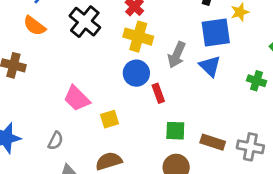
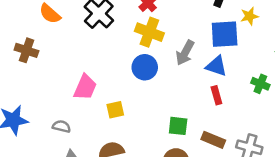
blue triangle: (210, 66) -> (216, 66), turned -30
red rectangle: (158, 93) -> (216, 95), moved
pink trapezoid: (77, 98) -> (85, 87), turned -116
gray semicircle: (56, 141) -> (61, 126), turned -108

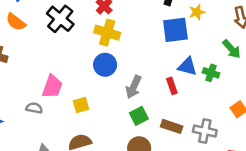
gray arrow: (185, 53) -> (134, 87), moved
blue triangle: (216, 66) -> (187, 67), moved
gray semicircle: (61, 126) -> (34, 108), moved
green square: (178, 126) -> (139, 116), turned -30

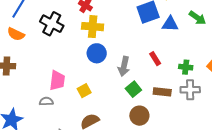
blue triangle: (187, 67) -> (170, 24), moved
green cross: (211, 73) -> (186, 67), moved

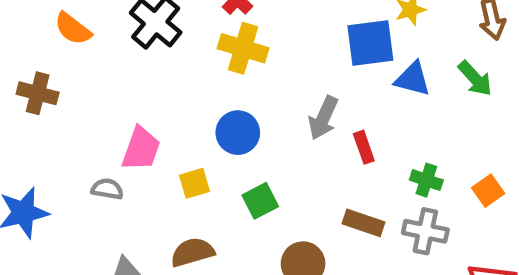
blue circle: (97, 53) -> (238, 133), moved
gray arrow: (124, 66) -> (323, 118), moved
green square: (133, 89) -> (260, 201), moved

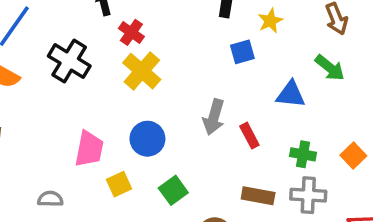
blue square: (370, 43) -> (242, 52), size x0.6
yellow cross: (243, 48) -> (142, 71), turned 33
blue triangle: (413, 79) -> (291, 94), moved
pink trapezoid: (141, 149) -> (89, 149), moved

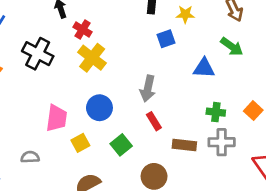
yellow star: (270, 21) -> (185, 14), turned 30
red rectangle: (249, 136) -> (154, 121), moved

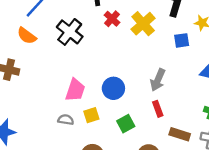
yellow cross: (92, 58) -> (143, 24), moved
gray semicircle: (30, 157) -> (66, 120), moved

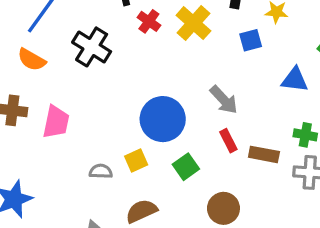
gray arrow: (158, 80) -> (224, 100), turned -60
blue circle: (113, 88) -> (163, 119), size x1.4
pink trapezoid: (75, 90) -> (56, 122), moved
brown rectangle: (180, 134) -> (264, 154), moved

